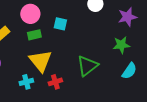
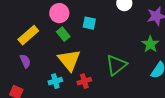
green rectangle: (34, 35) -> (63, 34), turned 64
green star: (121, 45) -> (150, 44), turned -30

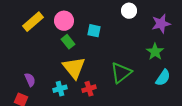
yellow rectangle: (28, 35) -> (33, 22), moved
purple semicircle: (25, 61) -> (30, 80), moved

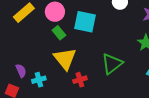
cyan square: (94, 31) -> (85, 22), size x1.6
cyan cross: (60, 89) -> (39, 80), moved

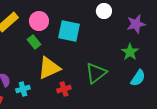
green rectangle: (59, 33) -> (34, 42), moved
yellow triangle: (65, 59) -> (49, 68), turned 45

